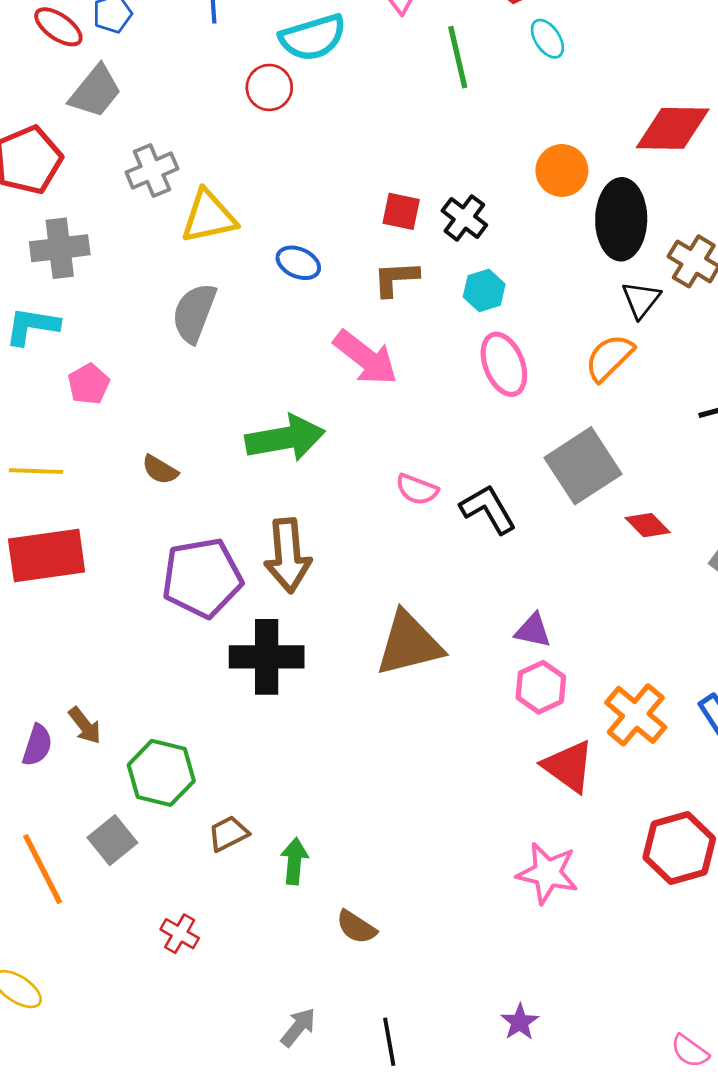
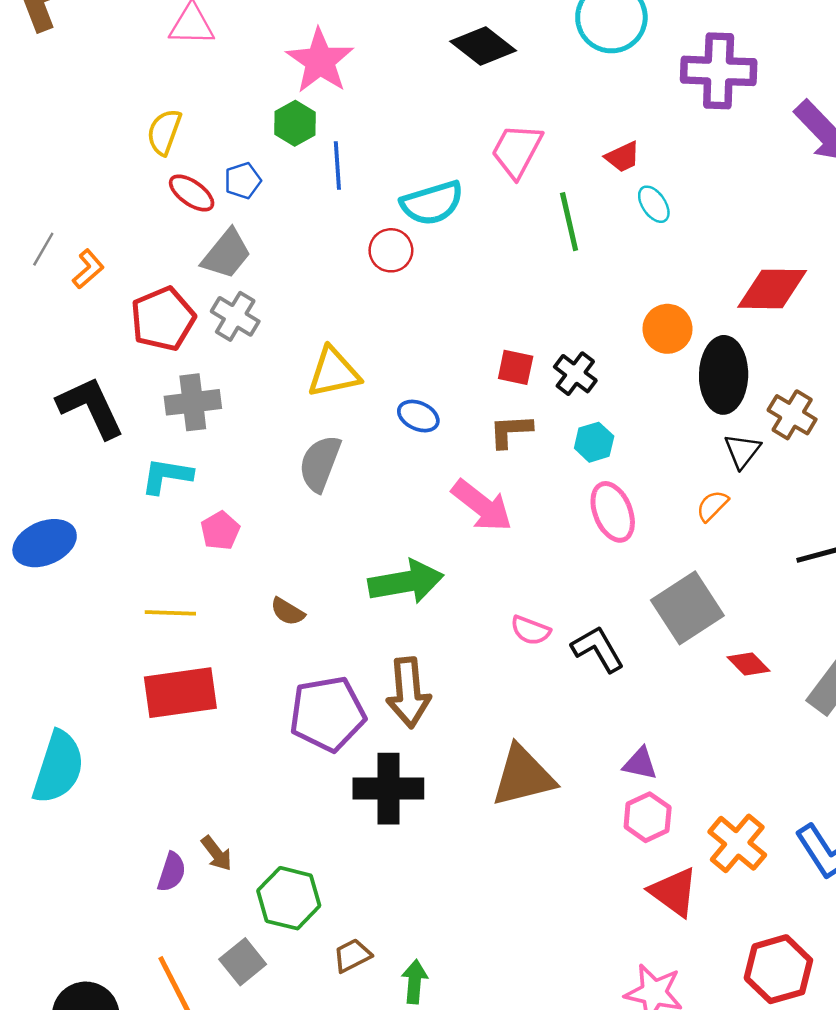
gray cross: (152, 171) -> (235, 316), moved, turned -36
orange semicircle: (609, 358) -> (712, 506), size x0.7

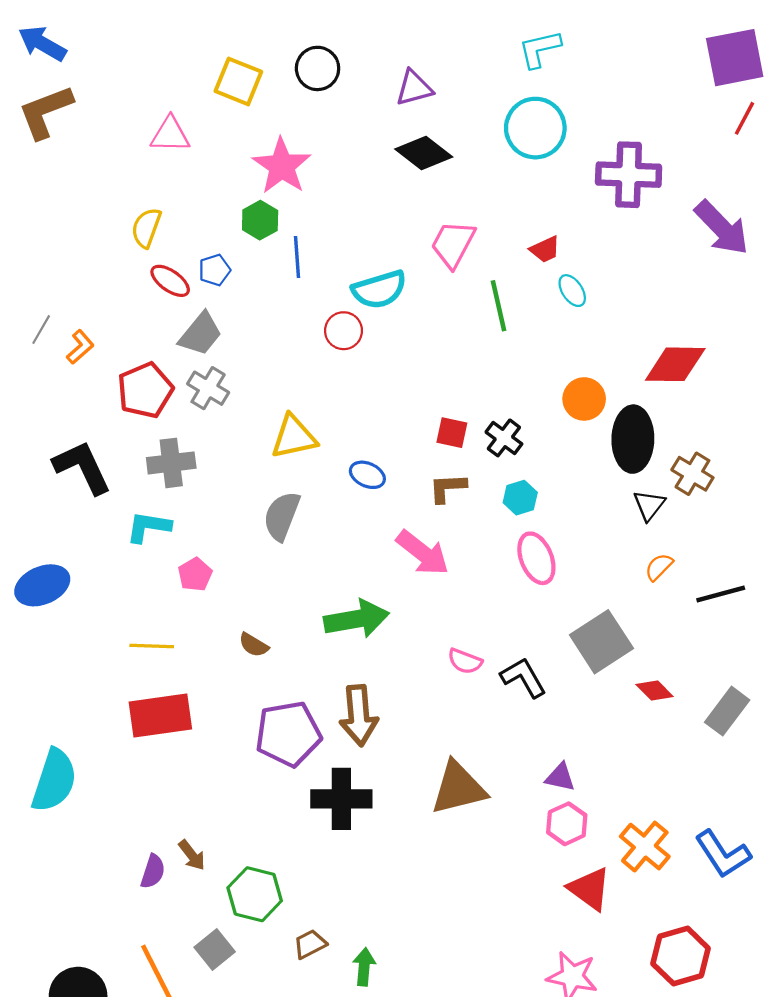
orange semicircle: (712, 506) -> (659, 567), moved

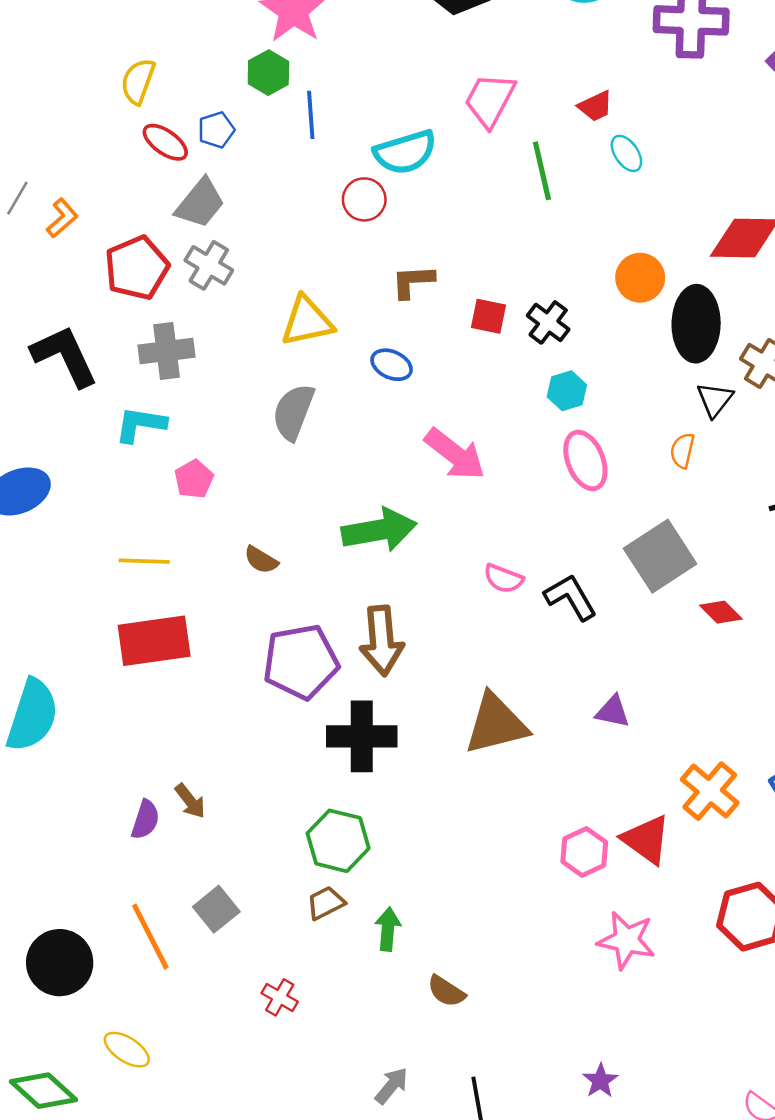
brown L-shape: (448, 488) -> (413, 281), moved
orange semicircle: (659, 567) -> (682, 450), moved, turned -32
pink hexagon: (567, 824) -> (584, 852), moved
green hexagon: (255, 894) -> (338, 841), moved

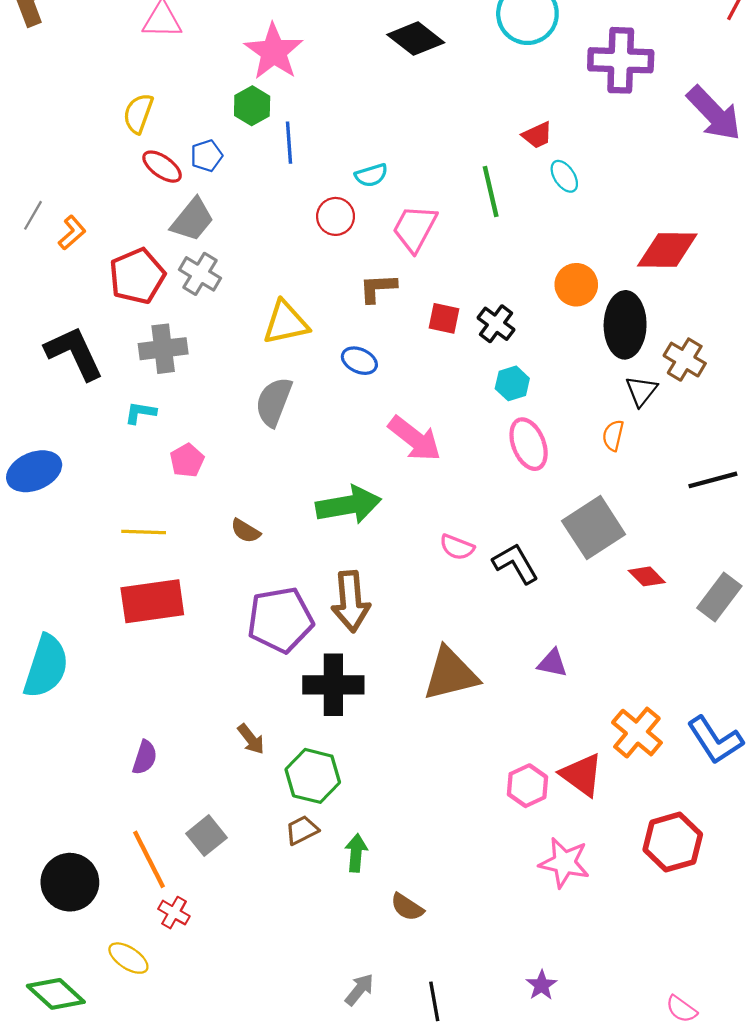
pink trapezoid: (490, 100) -> (415, 228), moved
cyan semicircle: (405, 152) -> (371, 175), size x0.6
cyan L-shape: (140, 424) -> (140, 413), size x0.7
brown arrow: (190, 801) -> (251, 739), moved
red cross: (280, 997) -> (174, 913), moved

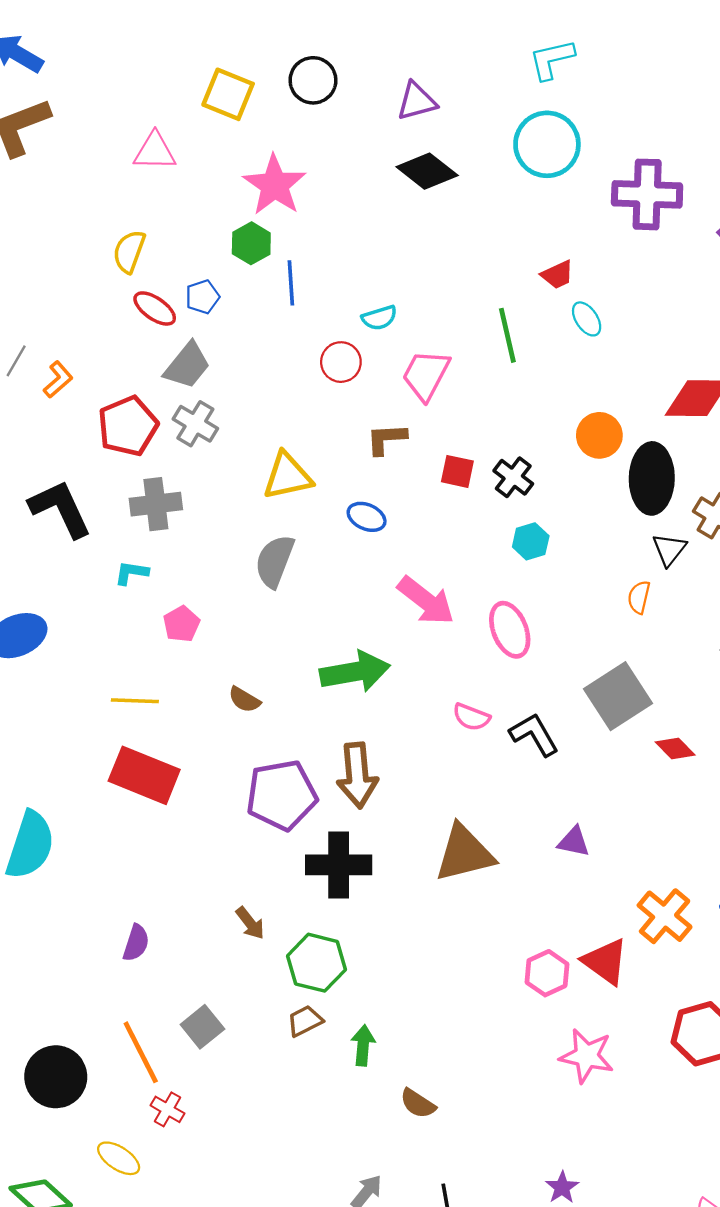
pink ellipse: (529, 444) -> (510, 630), moved
red rectangle: (152, 601) -> (144, 775), turned 30

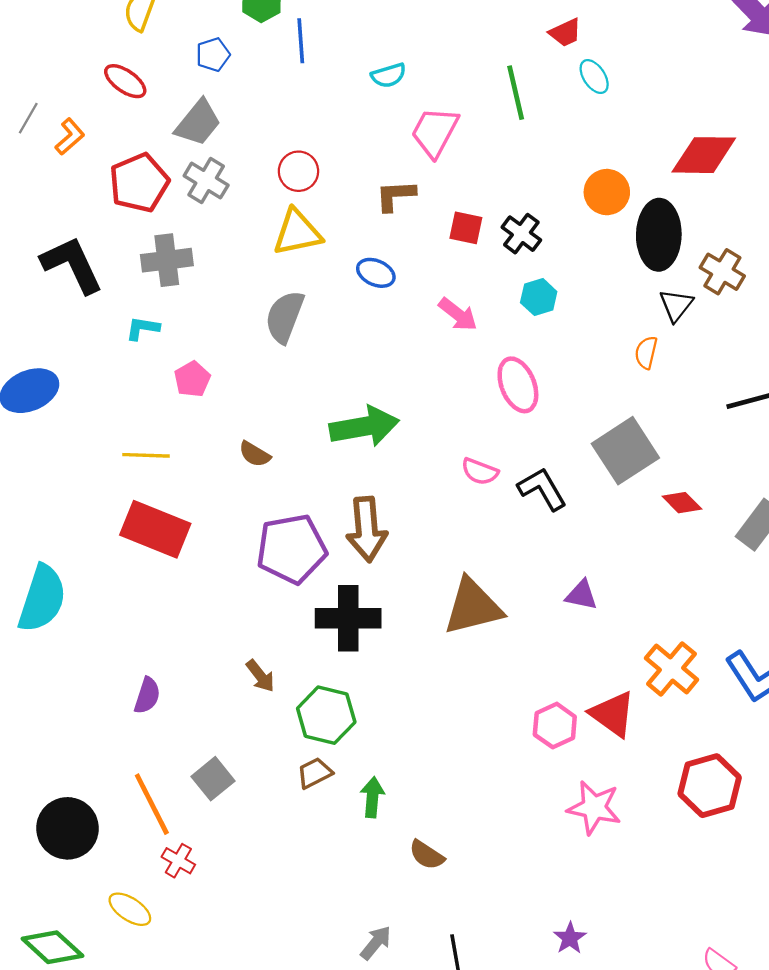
red ellipse: (155, 308) -> (125, 81), moved
red circle: (341, 362) -> (298, 171), moved
pink arrow: (426, 601) -> (458, 314), moved, size x0.7

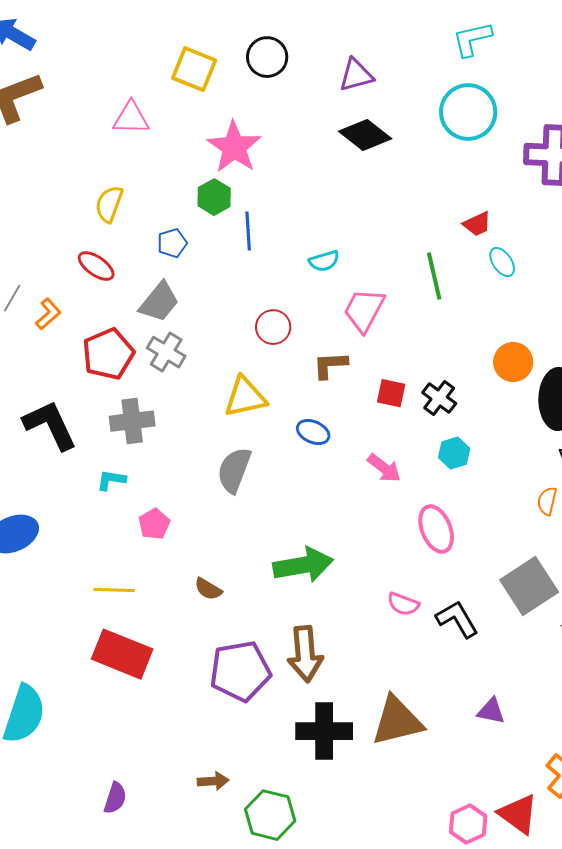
red circle: (298, 171) -> (273, 327), moved
black cross: (348, 618) -> (324, 731), moved
brown arrow: (260, 676) -> (213, 781), turned -56

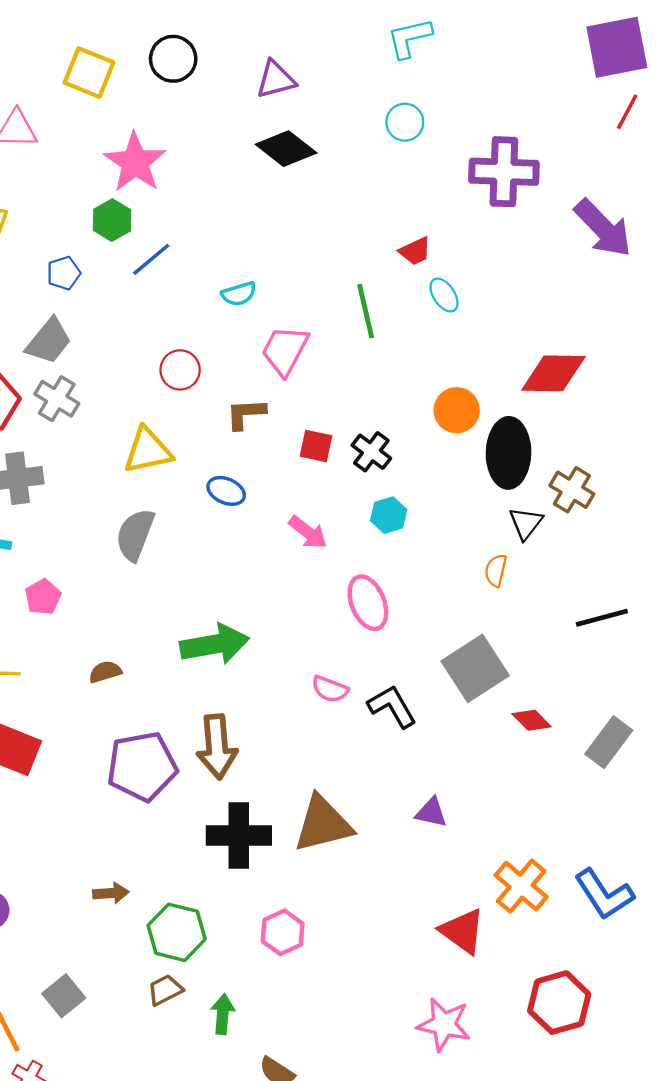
cyan circle: (468, 112) -> (405, 122), size x0.6
blue line: (248, 231) -> (151, 259), turned 54
brown semicircle: (208, 589) -> (105, 672), turned 132
pink hexagon: (468, 824) -> (283, 932), moved

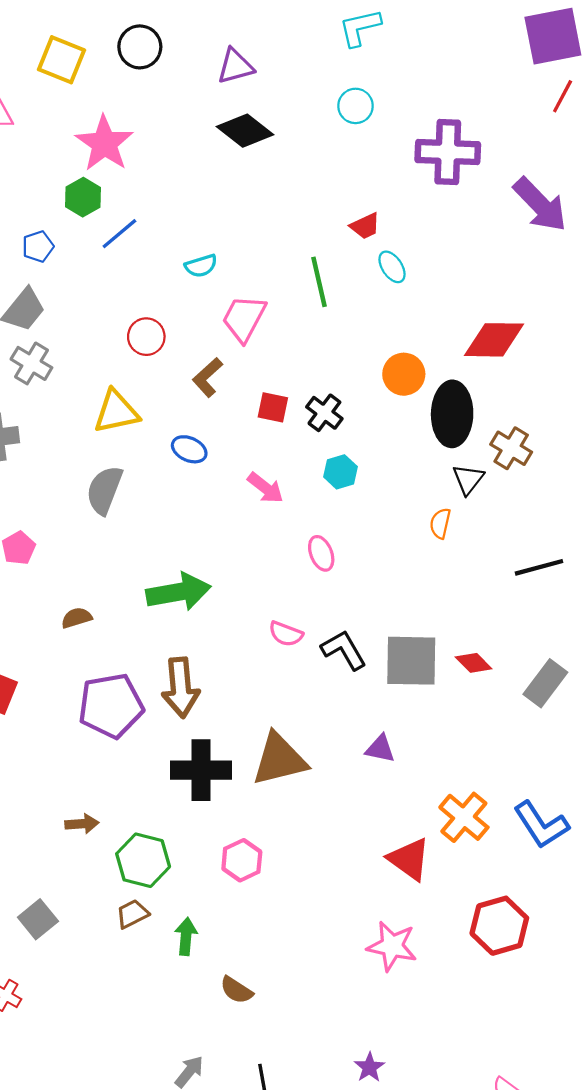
brown L-shape: (246, 414) -> (207, 377), turned -39
pink ellipse: (368, 603) -> (321, 553), size x0.7
gray square: (475, 668) -> (411, 661), moved, turned 34

